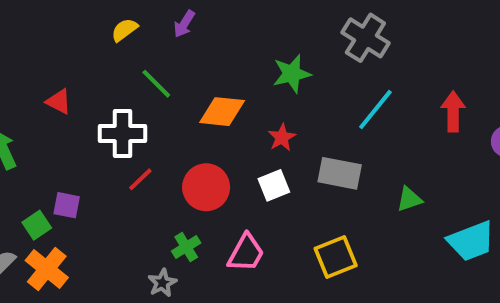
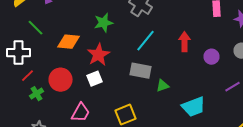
red star: (282, 137) -> (98, 55), size x1.6
gray rectangle: (340, 173) -> (140, 71), moved
green cross: (186, 247) -> (36, 94), moved

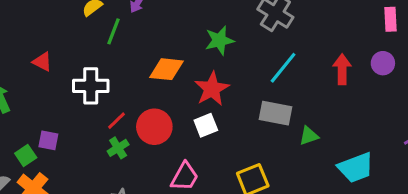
green line: (36, 28) -> (113, 31), moved, turned 66
purple circle: (212, 57) -> (383, 63), moved
red line: (28, 76) -> (117, 121), moved

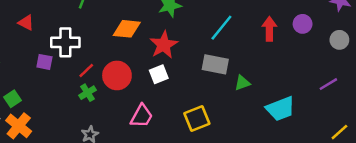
purple square: (48, 140) -> (44, 62), moved

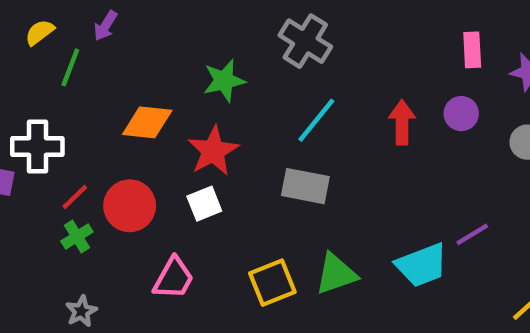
green triangle: (242, 83) -> (336, 274), moved, size x1.5
purple line: (328, 84) -> (472, 234), moved

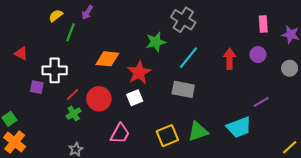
green star: (224, 81) -> (156, 42), moved
purple line: (472, 234) -> (261, 102), moved

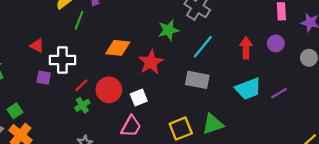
red triangle: (21, 53) -> (37, 46), moved
white square: (135, 98) -> (139, 98), moved
cyan trapezoid: (239, 127) -> (248, 89), moved

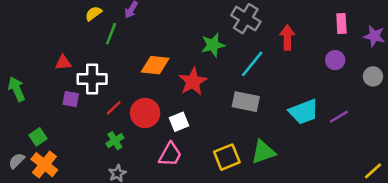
red triangle: (37, 46) -> (63, 63), turned -32
red arrow: (246, 48) -> (287, 37), moved
green cross: (82, 105) -> (115, 141), moved

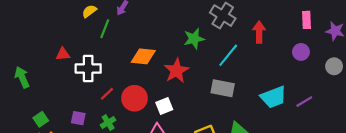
purple square: (71, 99) -> (78, 118), moved

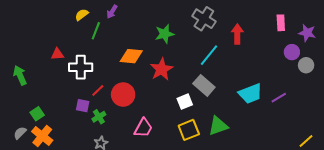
green star: (194, 39) -> (165, 34), moved
purple circle: (301, 52) -> (292, 52), moved
gray rectangle: (223, 88) -> (204, 85), turned 30
white square: (164, 106) -> (185, 102), moved
purple square: (78, 118) -> (83, 106), moved

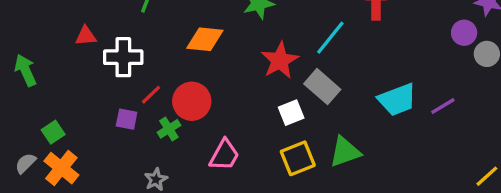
red star: (162, 69) -> (280, 60), moved
green cross: (99, 117) -> (169, 129), moved

